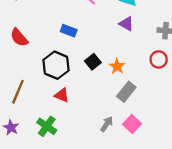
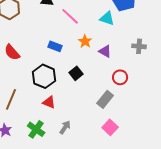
purple triangle: (126, 24) -> (105, 51), moved
red circle: (159, 59) -> (120, 77), moved
orange star: (117, 66) -> (85, 41), moved
gray arrow: (107, 124) -> (65, 127), moved

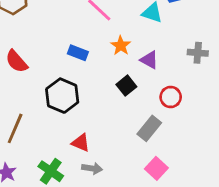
black square: (76, 73) -> (126, 86), moved
red triangle: (49, 102) -> (81, 143), moved
gray arrow: (65, 127) -> (92, 168), turned 64

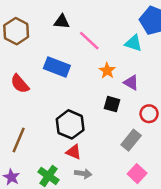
blue rectangle: (78, 53) -> (57, 67), moved, size x1.5
black square: (126, 86) -> (112, 104), turned -35
black hexagon: (62, 96) -> (70, 124), moved

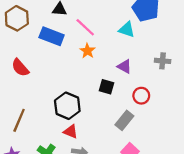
blue rectangle: (57, 67) -> (52, 36), moved
orange star: (107, 71) -> (87, 51), moved

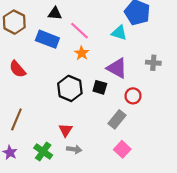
purple triangle: (124, 67) -> (117, 68), size x1.5
black hexagon: (67, 106) -> (70, 88), moved
red triangle: (71, 132) -> (66, 130), turned 40

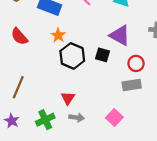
orange star: (82, 53) -> (58, 35), moved
gray rectangle: (117, 119) -> (132, 85), moved, turned 42
pink square: (122, 149) -> (114, 117), moved
green cross: (43, 152) -> (45, 120), turned 30

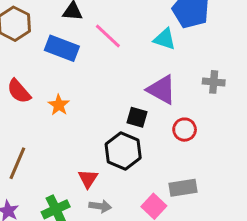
orange star: (58, 35) -> (59, 105), moved
black hexagon: (72, 56) -> (123, 151), moved
gray rectangle: (132, 85) -> (183, 188), moved

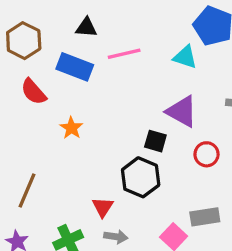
pink line: (108, 36) -> (124, 54), turned -56
red semicircle: (19, 91) -> (34, 92), moved

